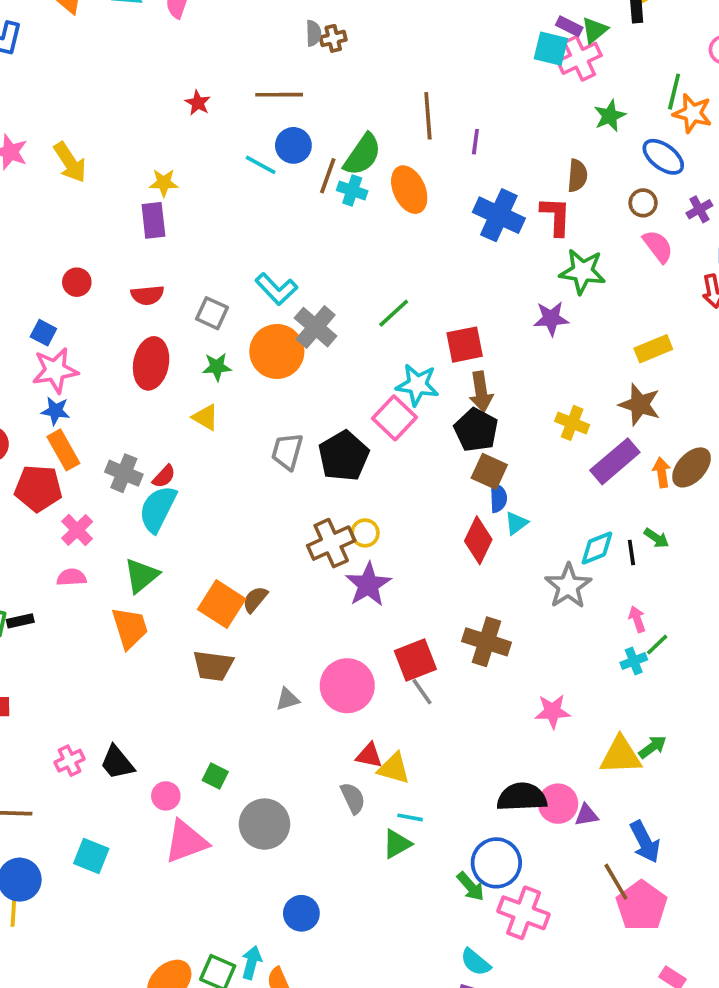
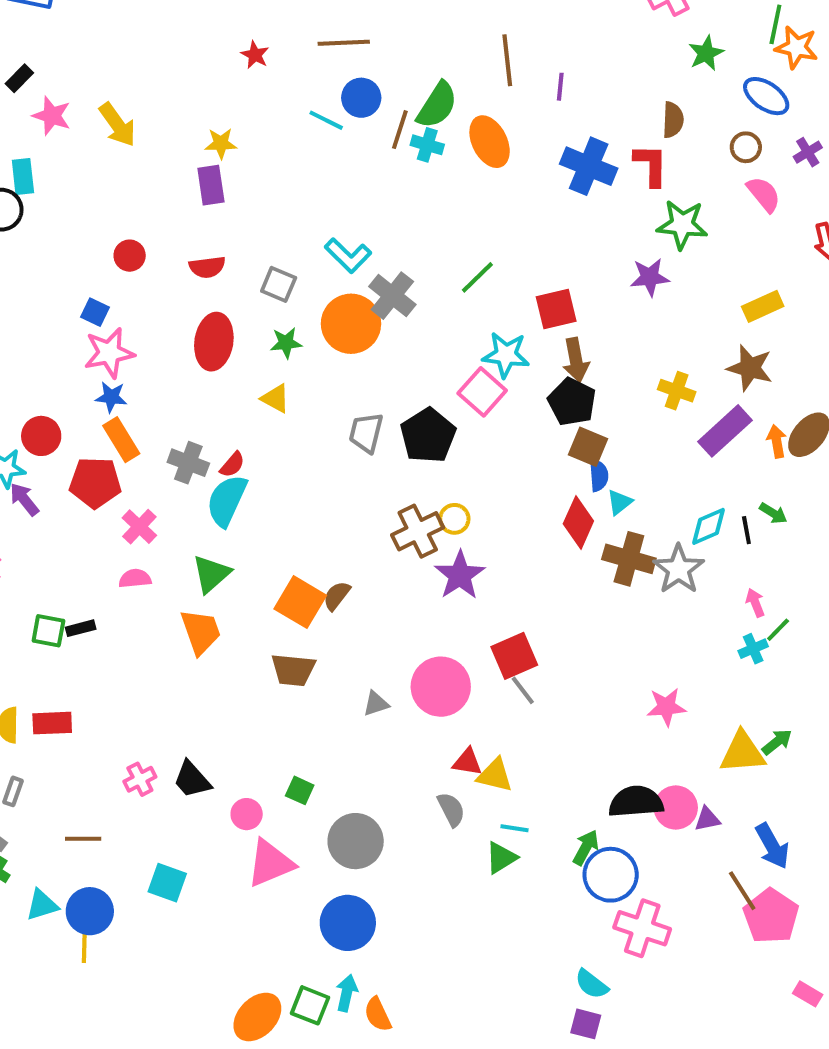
brown cross: (487, 642) -> (629, 559), moved
green arrow: (471, 887) -> (586, 848), moved, turned -108
blue circle: (301, 913) -> (348, 923), moved, size x1.4

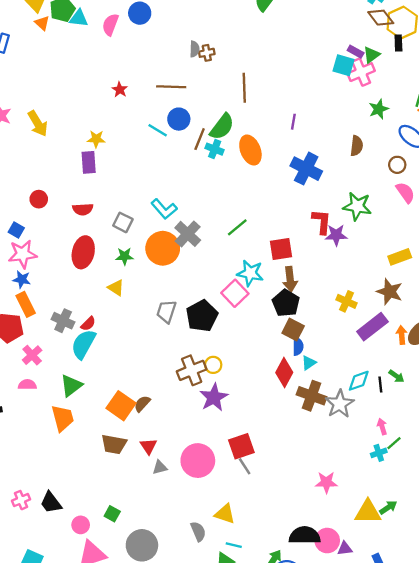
brown line: (507, 60) -> (244, 88), moved
red L-shape: (651, 165) -> (322, 222), moved
red triangle: (467, 762) -> (148, 446), moved, turned 42

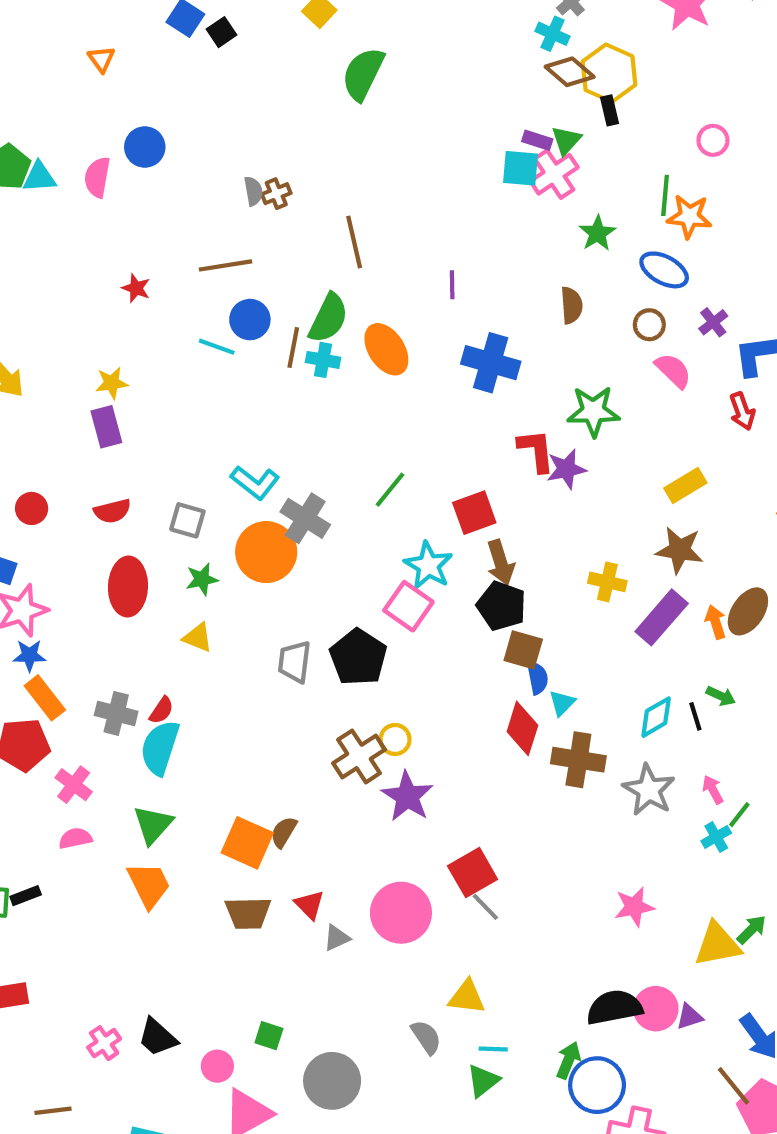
cyan star: (250, 273) -> (428, 566), turned 30
gray star: (340, 404) -> (649, 790), moved

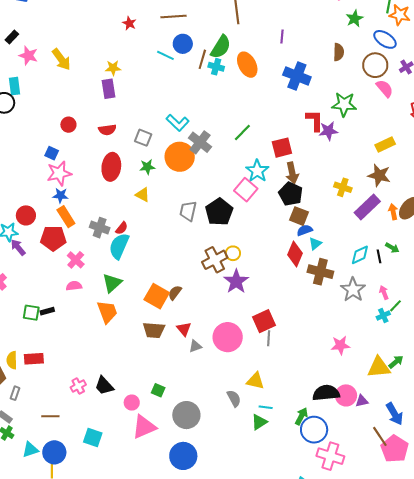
brown circle: (649, 325) -> (375, 65), size x1.6
blue semicircle: (538, 678) -> (305, 230), turned -105
gray line: (485, 907) -> (269, 338), turned 42

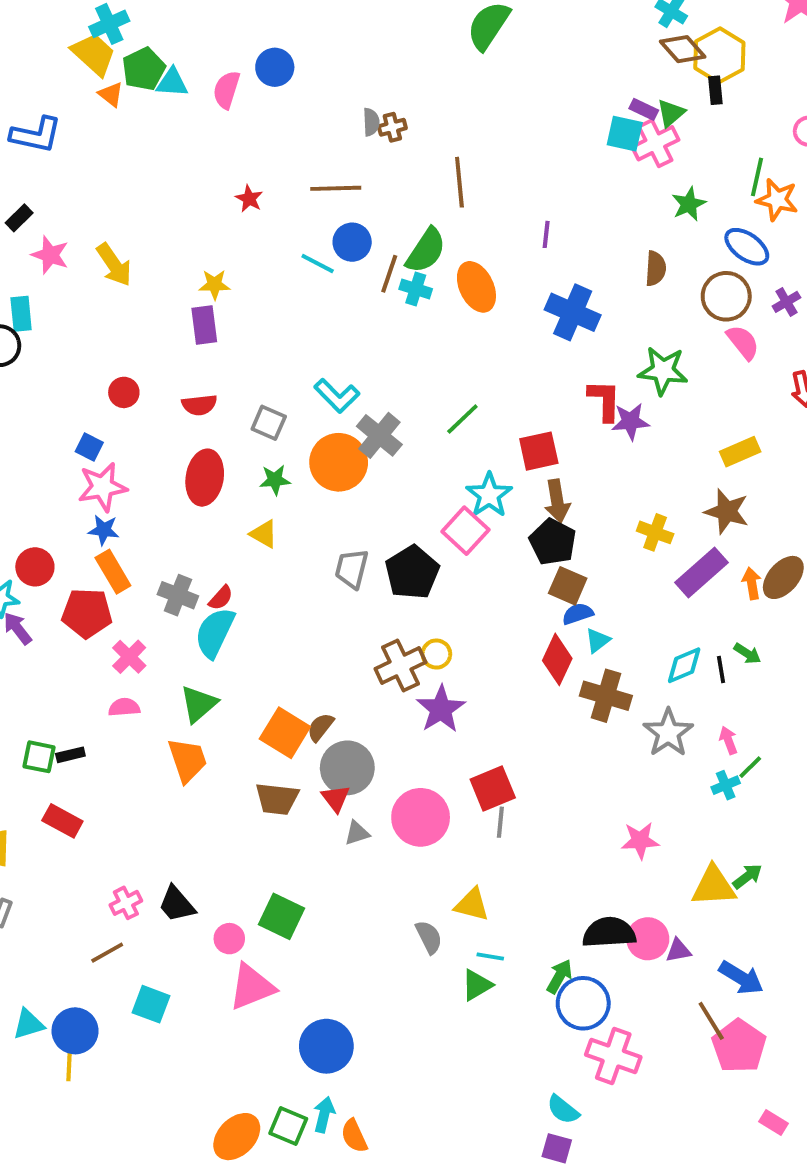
red rectangle: (34, 359) -> (62, 821), moved, turned 30
green square: (158, 390) -> (281, 916), size x1.6
blue arrow: (395, 414) -> (741, 978), turned -30
gray circle: (186, 415) -> (347, 768), moved
brown line: (50, 416) -> (107, 953), moved, turned -30

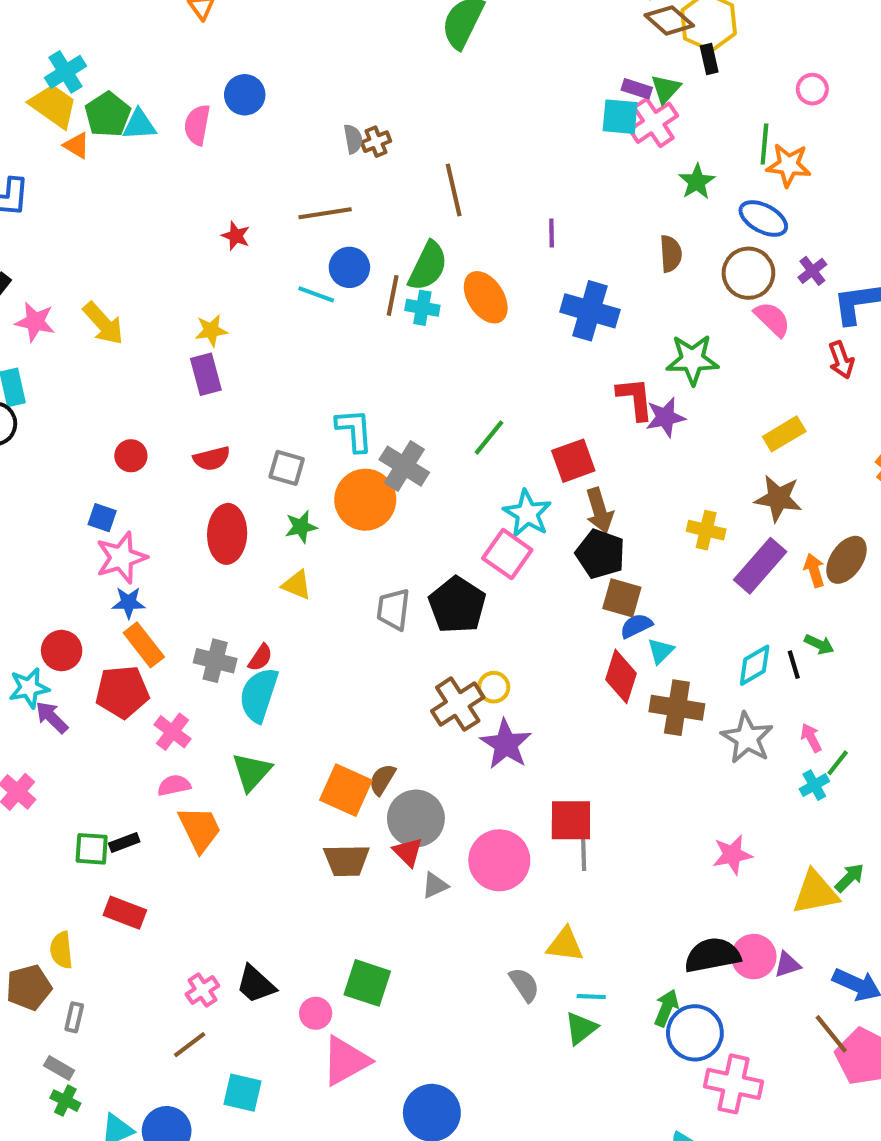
cyan L-shape: (337, 396) -> (354, 430), turned -132
orange trapezoid: (187, 760) -> (200, 829), moved
red square: (493, 788) -> (571, 820), turned 30

